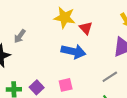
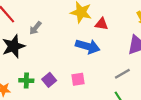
red triangle: (86, 28) -> (101, 24), turned -40

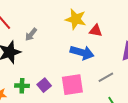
gray line: (122, 74) -> (106, 77), moved
pink square: (78, 79) -> (72, 85), size x1.6

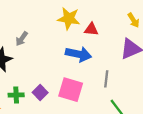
gray line: (106, 77) -> (106, 79), turned -49
pink square: (72, 85) -> (71, 90), turned 30

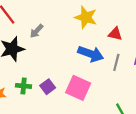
red triangle: (91, 29) -> (115, 34), moved
gray line: (106, 79) -> (116, 62), moved

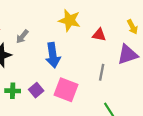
blue arrow: (91, 54) -> (53, 55), moved, turned 65
gray line: (116, 62) -> (102, 72), moved

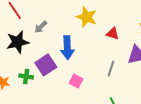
purple square: (36, 90) -> (46, 65), moved, size x1.5
pink square: (66, 90) -> (76, 81), size x0.6

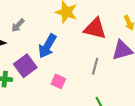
red triangle: (113, 34) -> (95, 29), size x1.6
blue arrow: (67, 48) -> (47, 46), turned 35

